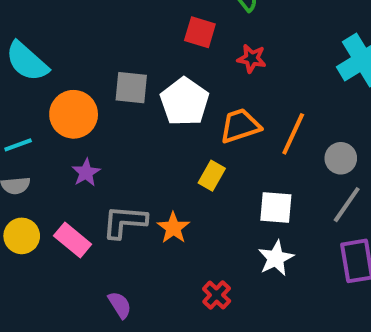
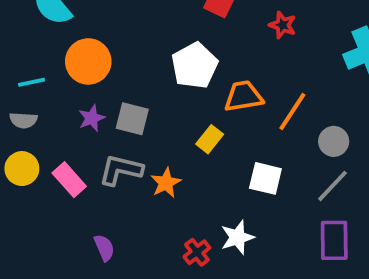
red star: (252, 59) -> (283, 25), moved
gray square: (131, 88) -> (132, 119), moved
white star: (276, 258) -> (237, 237), moved

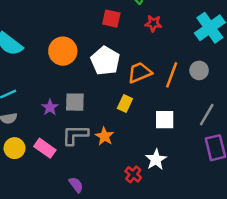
orange circle: (88, 61) -> (63, 51), moved
gray circle: (334, 141) -> (199, 70), moved

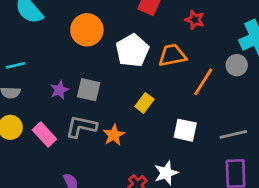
gray circle: (199, 70) -> (237, 65), moved
orange trapezoid: (140, 73) -> (172, 55), moved
gray line: (207, 115) -> (233, 134), turned 35

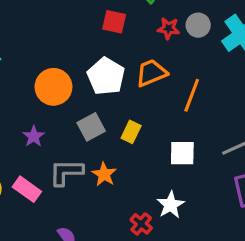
orange circle: (87, 30) -> (53, 87), moved
gray circle: (237, 65) -> (198, 25), moved
gray square: (89, 90) -> (91, 127), moved, turned -30

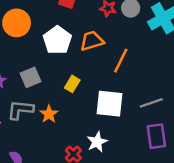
orange circle: (53, 87) -> (17, 23), moved
gray square: (91, 127) -> (31, 77), moved
white square: (182, 153) -> (110, 104), size x1.4

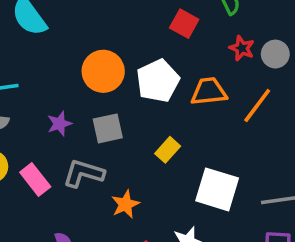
orange circle: (17, 23) -> (103, 71), moved
orange line: (121, 61) -> (257, 105), moved
orange star: (49, 114) -> (125, 204), moved

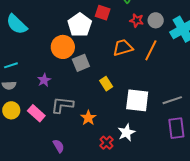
white pentagon: (158, 81) -> (80, 25), moved
gray square: (108, 128) -> (81, 63), moved
yellow rectangle: (168, 150) -> (106, 84), turned -64

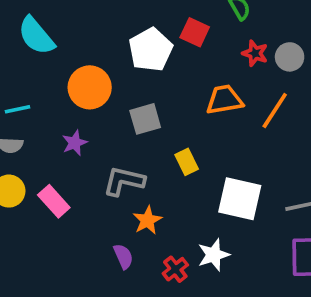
orange circle: (63, 47) -> (90, 87), moved
gray L-shape: (62, 105) -> (124, 181), moved
purple semicircle: (59, 146) -> (123, 256), moved

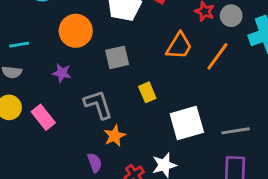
orange trapezoid: (224, 100) -> (179, 46), turned 128
purple star: (75, 143) -> (62, 73), turned 30
gray L-shape: (124, 181) -> (98, 105), turned 56
white square: (240, 199) -> (187, 123), turned -32

